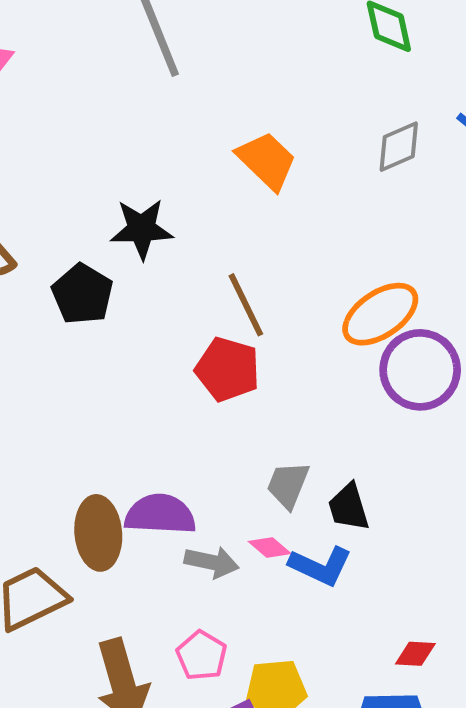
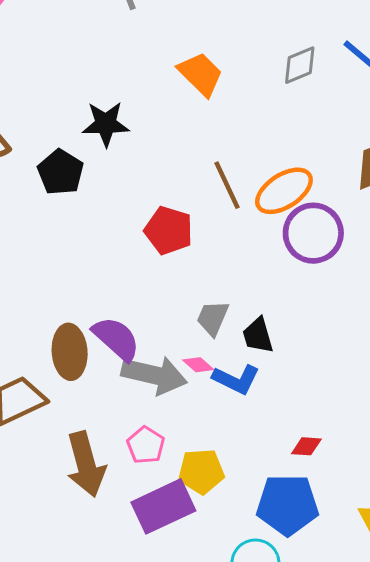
brown line: (246, 305) -> (227, 185), moved
purple semicircle: (160, 514) -> (116, 339), turned 38
gray arrow: (212, 562) -> (154, 375), size x1.6

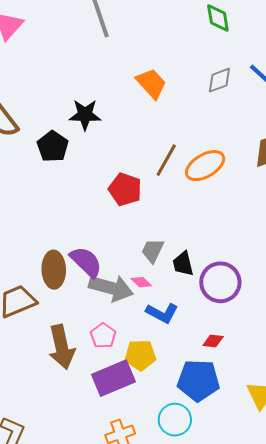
brown line: (227, 185) -> (166, 160), turned 52
purple circle: (313, 233) -> (220, 282), moved
blue L-shape: (236, 379) -> (162, 313), moved

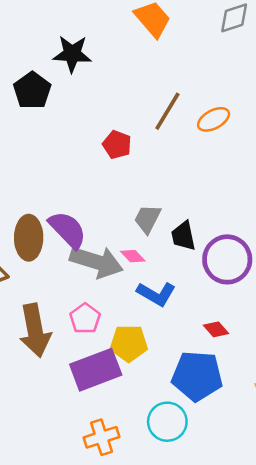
orange ellipse: (205, 166) -> (214, 119), size x0.7
red pentagon: (125, 189) -> (117, 145), size x0.7
red diamond: (213, 341) -> (216, 329), turned 40

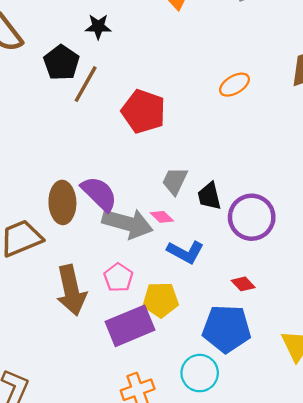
black star: (72, 54) -> (98, 27), size x0.7
brown line: (167, 111) -> (86, 84), moved
red pentagon: (117, 145) -> (144, 111), size x1.6

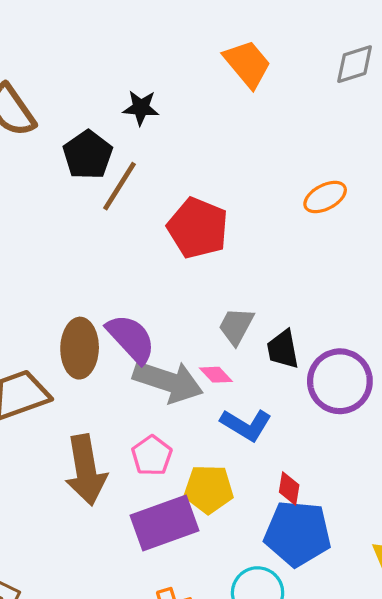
red diamond: (243, 284) -> (289, 489), moved, turned 50

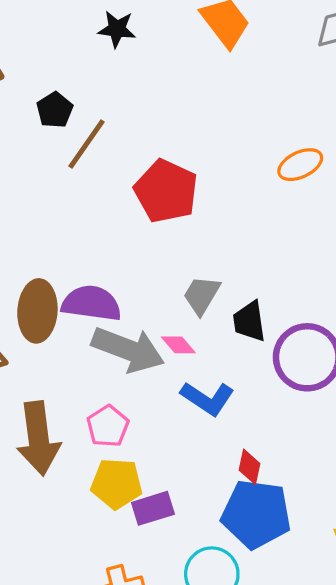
black star: (141, 108) -> (117, 29), moved
black pentagon: (88, 155) -> (55, 110), size x0.7
purple semicircle: (131, 339) -> (91, 303), turned -42
yellow pentagon: (209, 489) -> (117, 484), moved
purple rectangle: (165, 523) -> (153, 508), moved, size x0.6

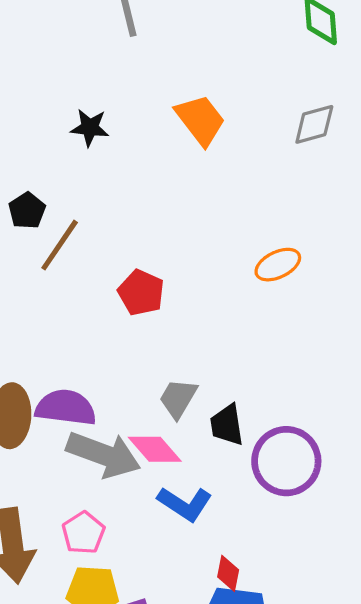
red pentagon: (166, 191) -> (141, 293), size x0.7
pink diamond: (178, 345) -> (155, 449), size x1.5

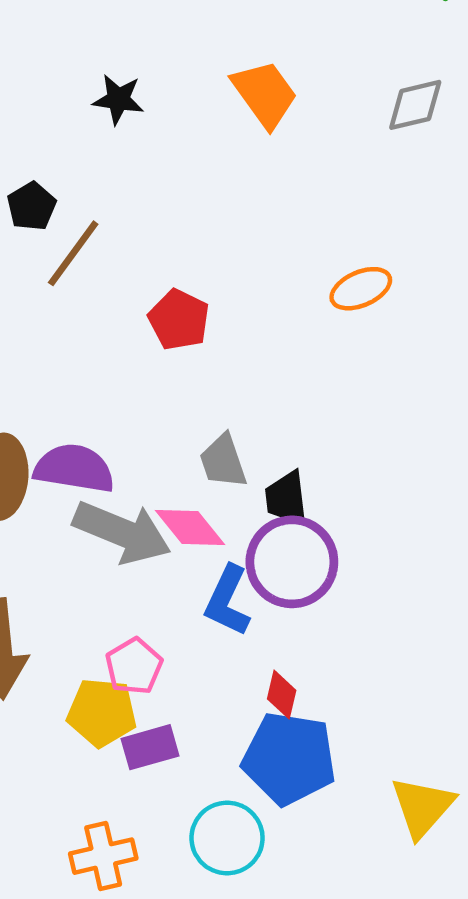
gray trapezoid: (178, 398) -> (223, 461), turned -51
purple circle: (286, 461) -> (292, 562), moved
blue L-shape: (185, 504) -> (227, 601), turned 80
pink pentagon: (83, 533) -> (134, 666), moved

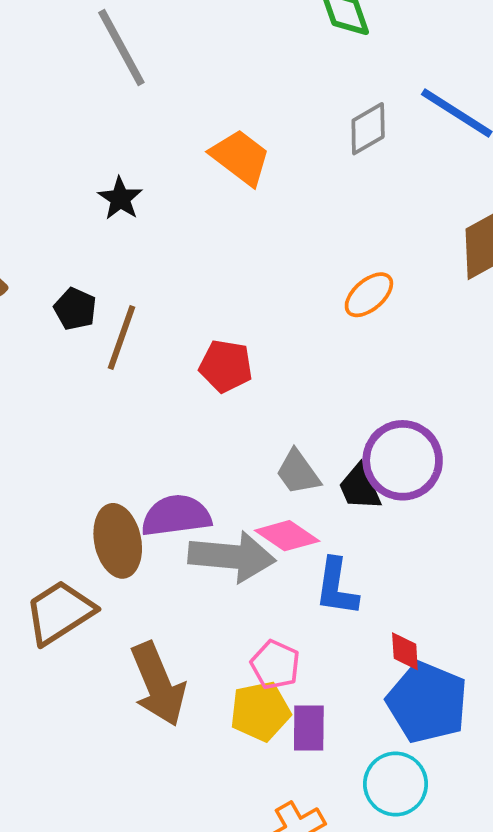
black star: (118, 99) -> (120, 198), turned -30
purple circle: (292, 562) -> (403, 460), moved
purple rectangle: (150, 747) -> (309, 728), turned -57
blue pentagon: (289, 759) -> (427, 702), turned 30

